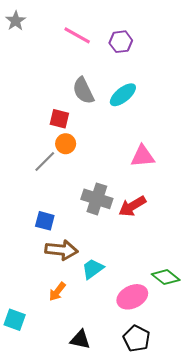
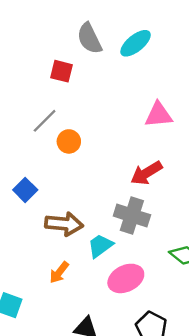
orange circle: (66, 144) -> (69, 141), moved
gray cross: (97, 199) -> (132, 215), moved
blue square: (45, 221) -> (25, 190), moved, turned 30
pink ellipse: (132, 297) -> (126, 278), moved

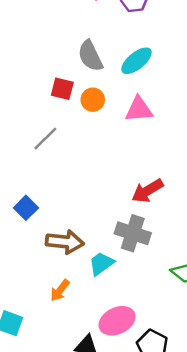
pink triangle: (159, 115) -> (139, 109), moved
orange circle: (69, 141) -> (93, 100), moved
pink ellipse: (126, 278) -> (117, 321), moved

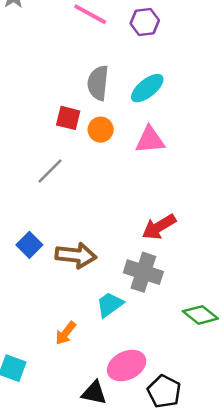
gray semicircle: (90, 56) -> (98, 83), turned 32
brown arrow: (65, 242) -> (76, 255), moved

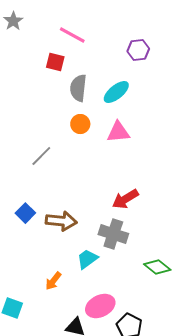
purple hexagon: (145, 22) -> (138, 50), moved
red square: (68, 118) -> (55, 62), moved

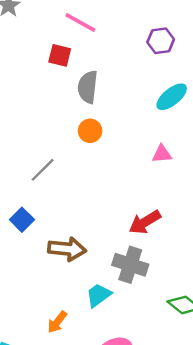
cyan ellipse: (116, 92) -> (172, 97), moved
pink triangle: (118, 132) -> (162, 154), moved, size x0.7
blue square: (25, 213) -> (22, 220), moved

